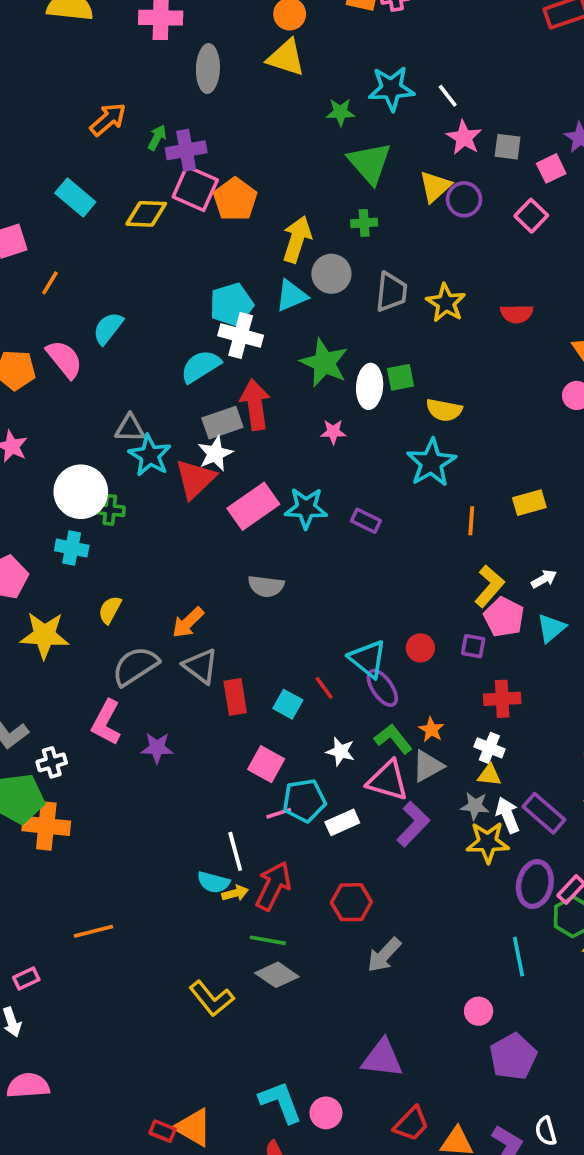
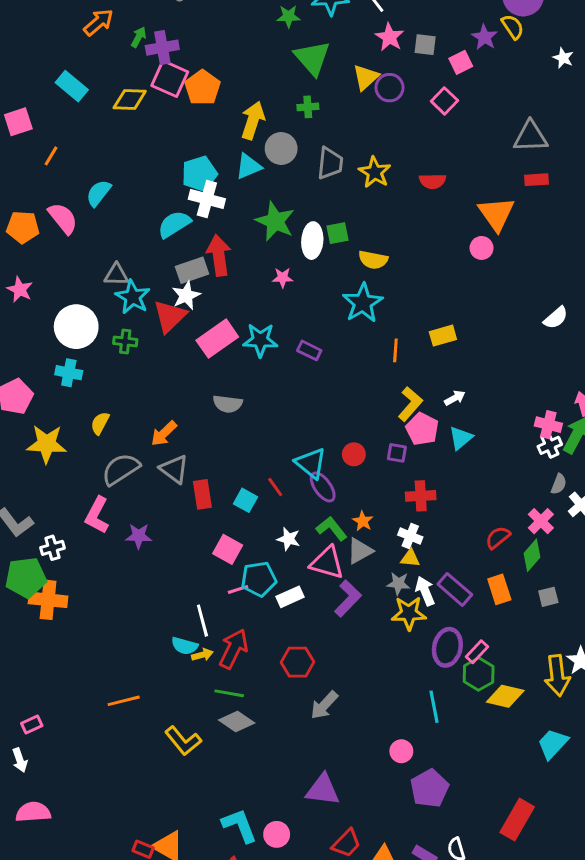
green cross: (110, 510) -> (125, 341), moved
orange line: (93, 931) -> (124, 701), moved

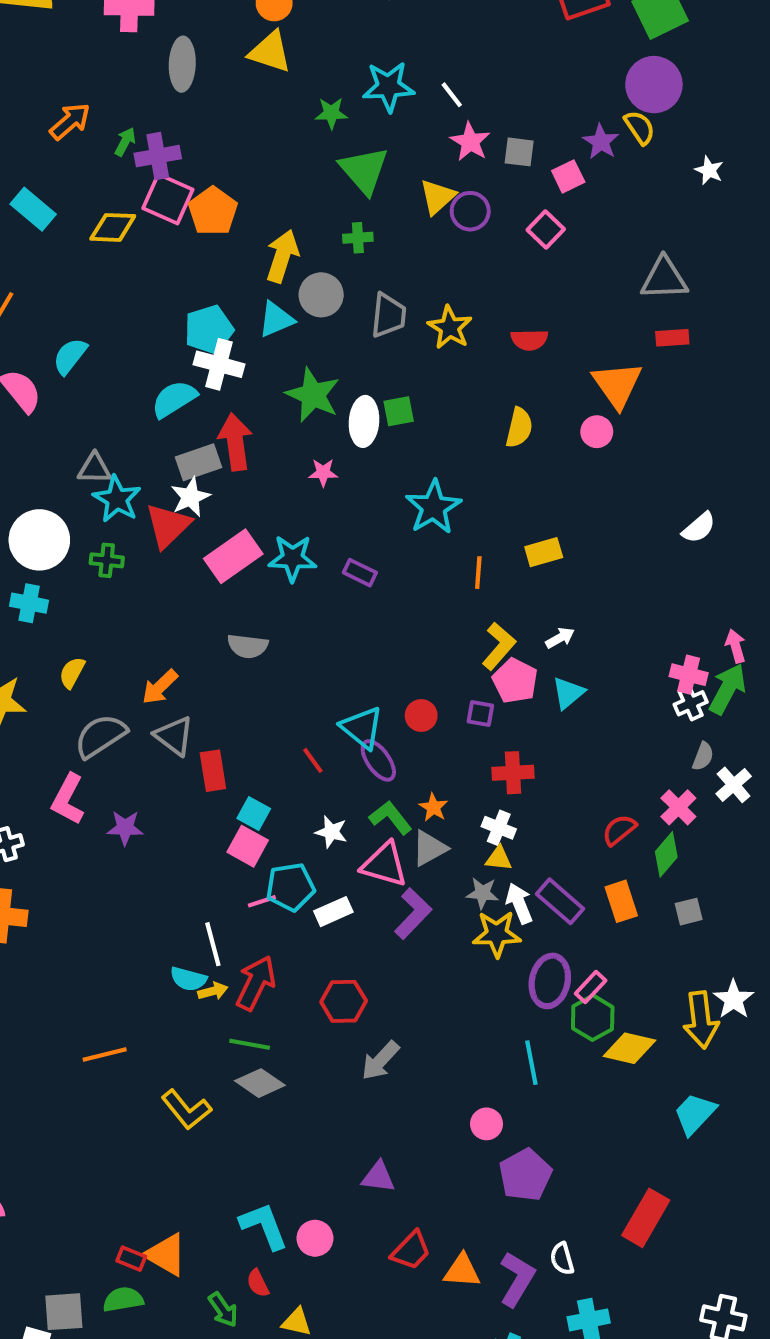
yellow semicircle: (373, 260) -> (519, 428), moved, turned -88
cyan square: (245, 500) -> (254, 814), moved
purple triangle: (323, 790) -> (378, 1177), size x0.7

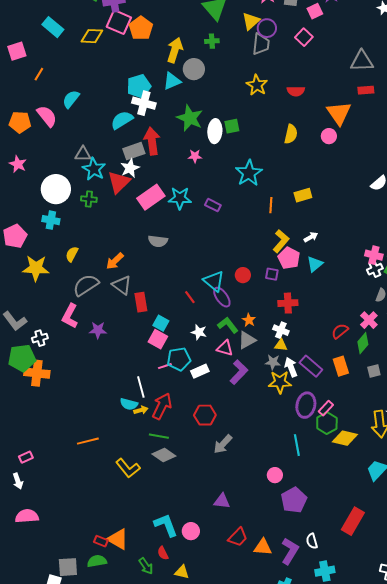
gray trapezoid: (388, 315) -> (261, 44), moved
pink triangle: (384, 865) -> (225, 348), size x0.7

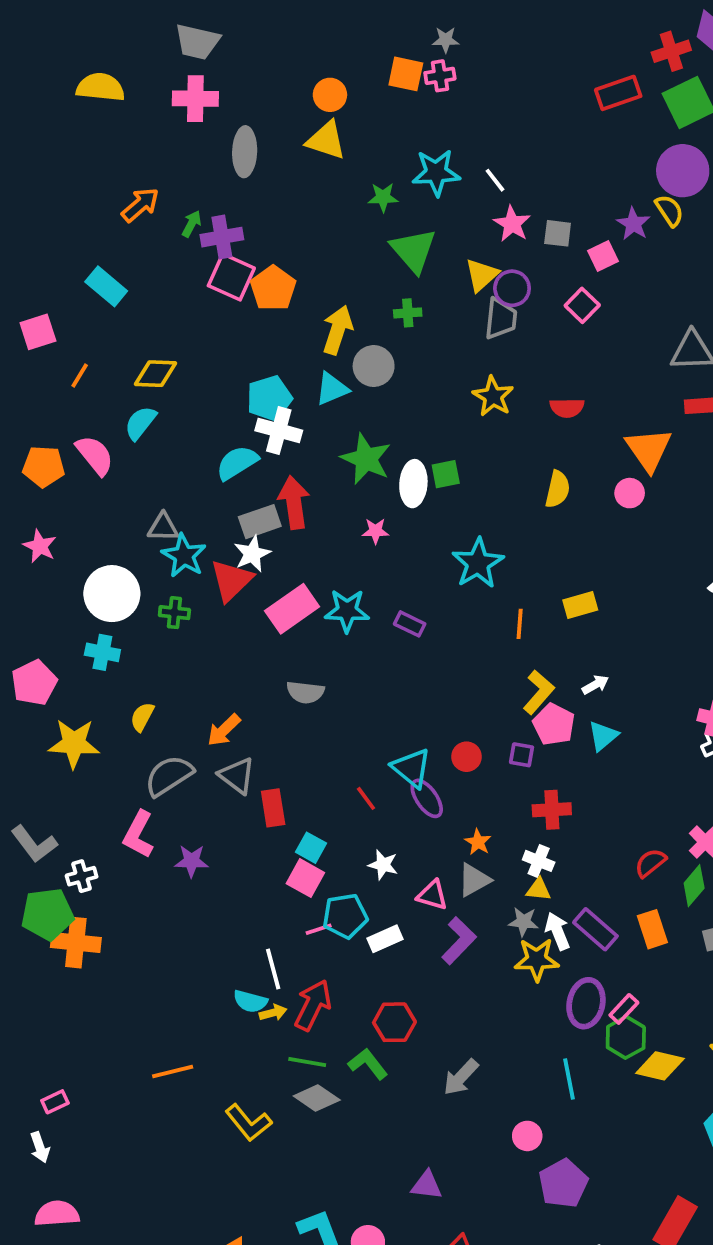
yellow diamond: (92, 36) -> (156, 374), moved
green L-shape: (228, 325) -> (368, 1064), moved
gray arrow: (223, 444) -> (461, 1077), moved

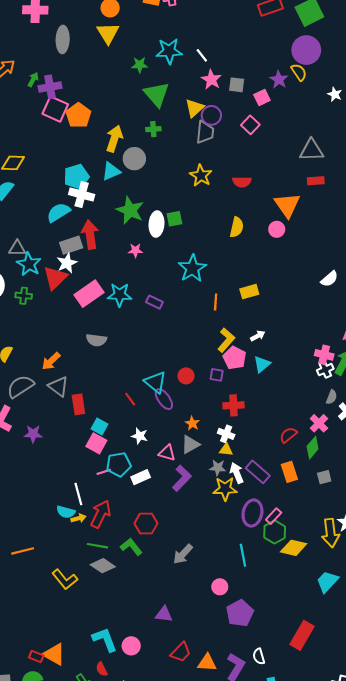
yellow triangle: (326, 140) -> (108, 33), turned 40

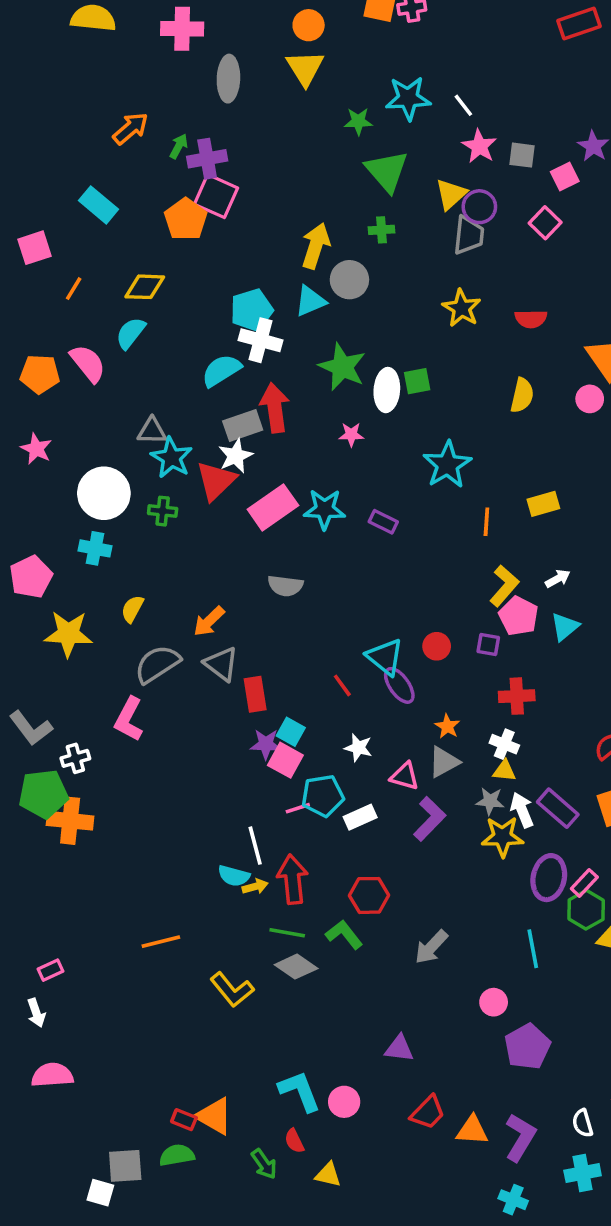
orange pentagon: (78, 115) -> (186, 219), moved
purple star: (33, 434) -> (266, 744), moved
red arrow: (101, 514) -> (293, 879), turned -32
white semicircle: (259, 656) -> (583, 1123), moved

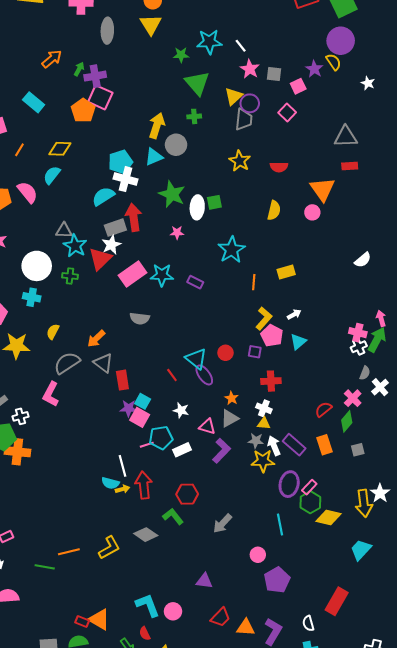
green line: (287, 933) -> (45, 567), moved
orange line: (161, 942) -> (69, 552), moved
yellow L-shape: (232, 990) -> (109, 548), turned -80

